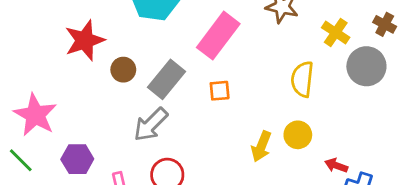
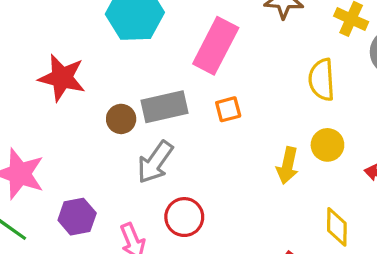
red star: (85, 40) -> (62, 78), turned -30
brown circle: (123, 70) -> (121, 119), moved
gray rectangle: (167, 79) -> (164, 107), turned 48

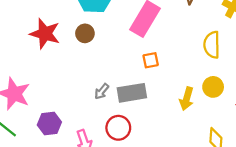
gray rectangle: (164, 107) -> (132, 93), moved
brown circle: (121, 119) -> (85, 33), moved
gray arrow: (155, 162) -> (102, 91), size x0.6

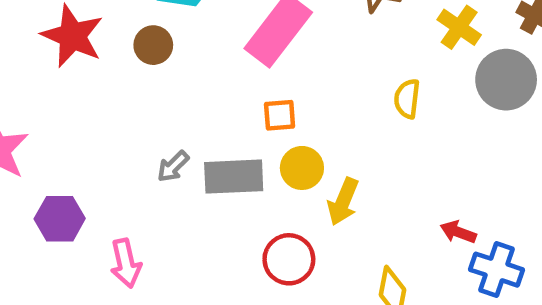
yellow semicircle: (212, 45) -> (407, 99), size x0.7
yellow circle: (213, 87) -> (302, 168), moved
red circle: (118, 128) -> (289, 259), moved

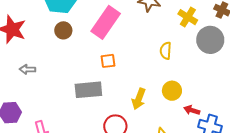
brown circle: (153, 45) -> (63, 30), moved
gray arrow: (173, 166) -> (27, 69), moved, turned 49
yellow circle: (302, 168) -> (172, 91), moved

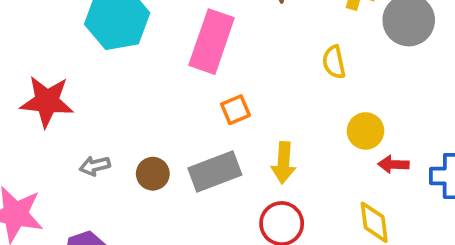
brown circle: (63, 30) -> (153, 174), moved
yellow arrow: (139, 99) -> (283, 163), moved
red arrow: (192, 110) -> (393, 164), moved

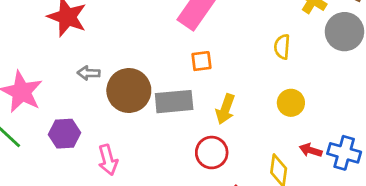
red arrow: (393, 164) -> (311, 150), moved
brown circle: (153, 174) -> (129, 91), size x1.8

